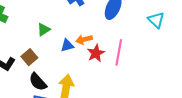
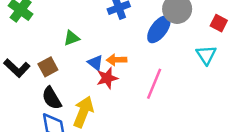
blue triangle: (67, 45) -> (95, 63), turned 40
red star: (96, 53) -> (107, 78), moved

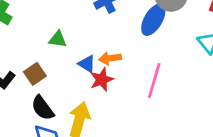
green triangle: (72, 38) -> (58, 39), turned 35

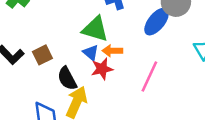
green triangle: (58, 39) -> (95, 29), moved, size x1.6
black semicircle: (43, 108) -> (67, 79), moved

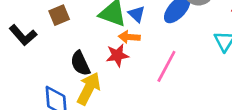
blue triangle: (91, 53) -> (137, 14), moved
brown square: (42, 55) -> (59, 15), moved

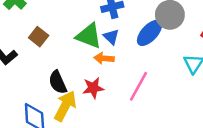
brown square: (59, 15) -> (39, 37), turned -30
red star: (117, 55) -> (93, 88), moved

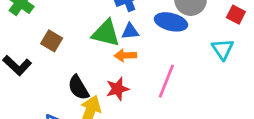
blue ellipse: (149, 33) -> (171, 22), turned 68
blue triangle: (111, 37) -> (130, 31), turned -42

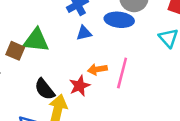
green triangle: (106, 33) -> (36, 40), moved
orange arrow: (125, 55) -> (97, 69), moved

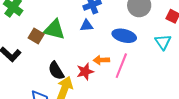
blue ellipse: (119, 20) -> (124, 36), moved
blue triangle: (84, 33) -> (87, 26), moved

